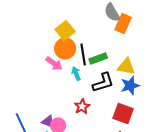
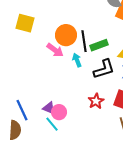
yellow square: (65, 31) -> (25, 23), moved, turned -36
red star: (82, 107) -> (96, 101), moved

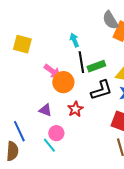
orange circle: (66, 35) -> (63, 82), moved
cyan arrow: (77, 60) -> (74, 40), moved
red star: (96, 101) -> (75, 109), moved
purple triangle: (49, 108) -> (45, 110), moved

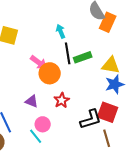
black L-shape: (101, 90) -> (91, 119), moved

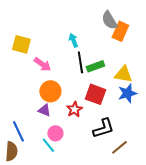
pink arrow: (39, 62) -> (42, 64), moved
orange circle: (50, 73) -> (50, 91), moved
red square: (108, 112) -> (95, 94), moved
brown line: (107, 138) -> (119, 147), turned 66

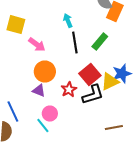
green rectangle: (95, 66) -> (100, 42), moved, turned -30
yellow triangle: (123, 74) -> (110, 82), moved, turned -36
red square: (95, 94) -> (90, 74), turned 30
black L-shape: (103, 128) -> (93, 94), moved
brown line: (119, 147) -> (114, 128), turned 30

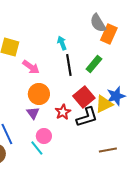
purple triangle: (39, 90) -> (33, 113), turned 32

